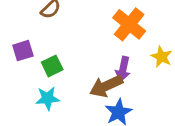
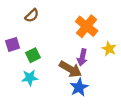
brown arrow: (106, 86) -> (70, 69), turned -125

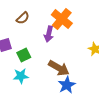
orange cross: (87, 26) -> (62, 19), moved
purple arrow: (82, 57) -> (49, 34), moved

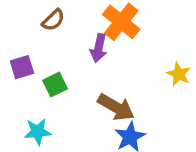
cyan star: (21, 76) -> (38, 132), moved

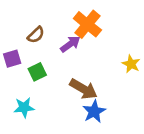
brown semicircle: (53, 20) -> (36, 35), moved
purple arrow: (99, 48) -> (70, 44), turned -138

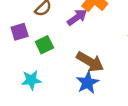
blue star: (94, 111) -> (87, 83), moved

